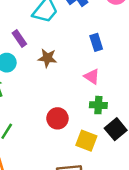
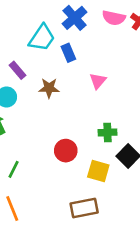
blue rectangle: (96, 42) -> (68, 53), moved
pink triangle: (92, 77) -> (98, 81), moved, turned 42

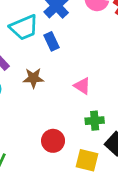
cyan trapezoid: (42, 38) -> (24, 27), turned 36
pink triangle: (98, 81) -> (82, 86), moved, turned -36

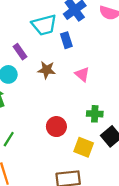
pink triangle: (82, 86) -> (82, 74), moved

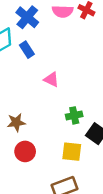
brown star: (47, 70) -> (16, 122), moved
red circle: (56, 127) -> (25, 151), moved

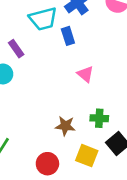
brown star: (16, 122) -> (65, 126), moved
red circle: (25, 151) -> (47, 164), moved

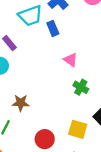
green cross: (99, 118) -> (81, 87), moved, turned 32
brown star: (65, 126) -> (21, 103), moved

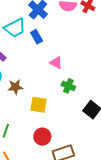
brown star: (21, 103) -> (15, 87), moved
yellow square: (78, 129) -> (38, 105), moved

